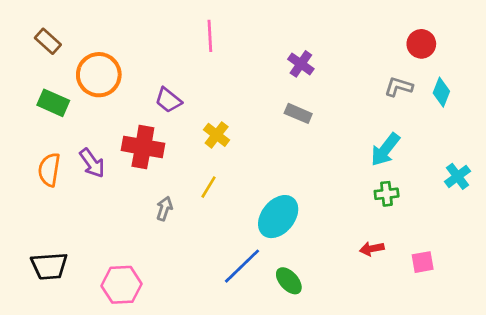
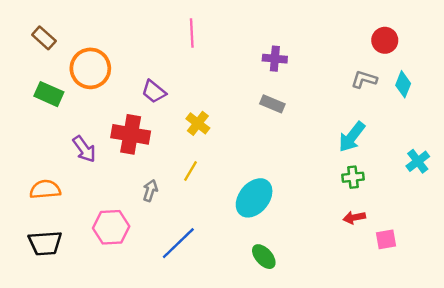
purple cross: (301, 64) -> (275, 59), turned -30
orange semicircle: (49, 170) -> (45, 189), moved, turned 76
red arrow: (372, 249) -> (354, 217), moved
blue line: (242, 266) -> (178, 243), moved
pink hexagon: (122, 285) -> (111, 227), moved

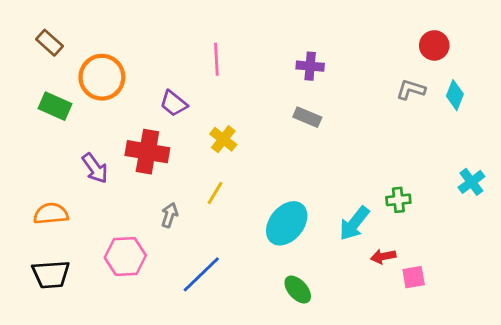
pink line: (192, 33) -> (216, 59), moved
cyan arrow: (352, 137) -> (354, 223), moved
red arrow: (354, 217) -> (383, 256), moved
pink square: (386, 239) -> (414, 277), moved

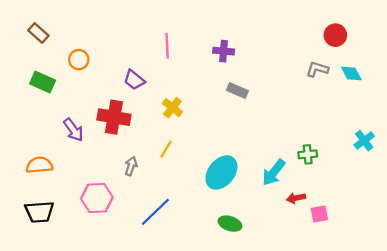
purple cross: (310, 66) -> (224, 51), moved
orange circle: (102, 77) -> (79, 60), size x0.6
cyan diamond: (455, 95) -> (351, 73), turned -50
green ellipse: (298, 290) -> (230, 224), turned -30

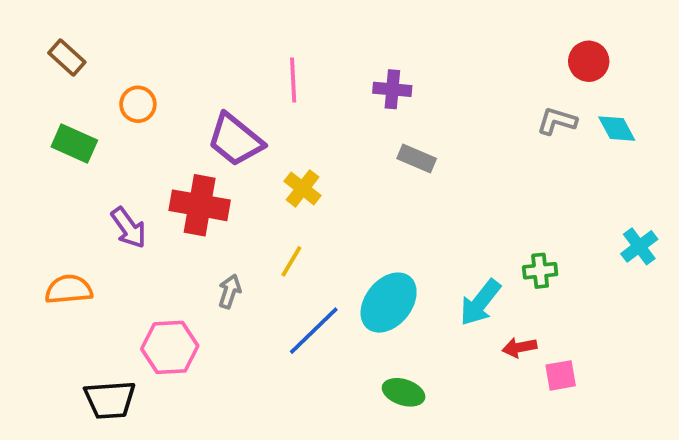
purple trapezoid: (134, 80) -> (235, 140), size x1.5
black trapezoid: (39, 212) -> (110, 400), moved
blue line: (155, 212) -> (314, 331), moved

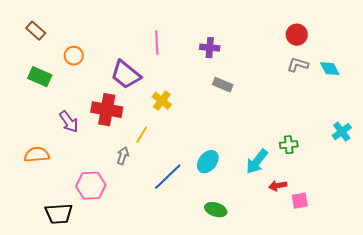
red circle: (589, 61) -> (297, 35), moved
yellow line: (291, 261) -> (142, 135), moved
cyan ellipse: (389, 303) -> (208, 162), size x0.7

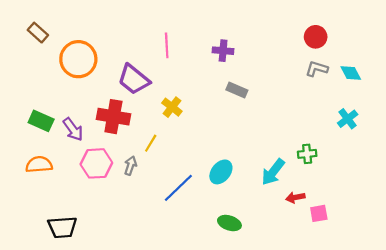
orange circle: (74, 56) -> (78, 59), size x1.8
green rectangle: (40, 77) -> (41, 121), moved
cyan cross: (342, 132) -> (348, 119), moved
pink hexagon: (91, 186) -> (96, 163), moved

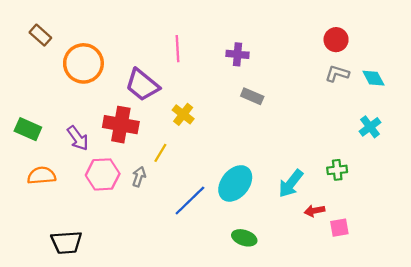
green rectangle: (41, 121) -> (28, 129), moved
green cross: (307, 154) -> (337, 170), moved
cyan ellipse: (221, 172) -> (235, 183), size x1.4

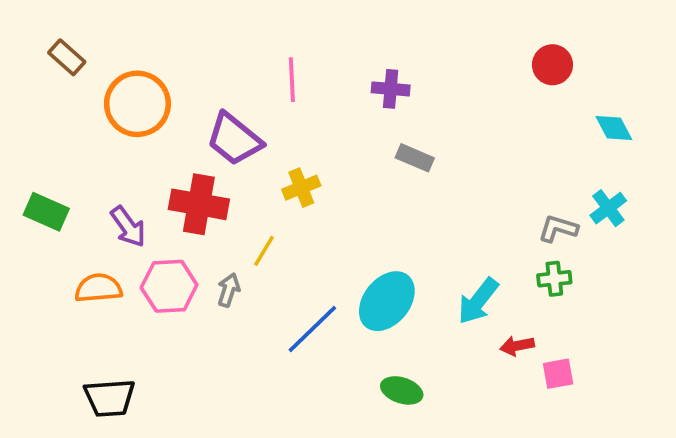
gray L-shape: (337, 74) -> (558, 229), moved
yellow cross: (183, 114) -> (301, 188), turned 30
orange semicircle: (42, 176) -> (98, 288), moved

